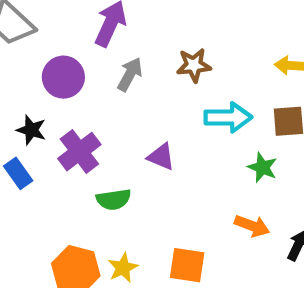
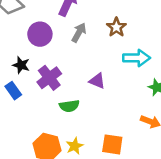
brown star: (194, 65) -> (116, 27), turned -30

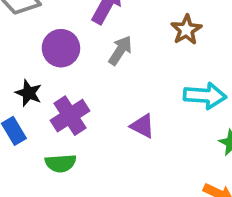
brown star: (116, 27) -> (186, 30), moved
green semicircle: (69, 106) -> (61, 163), moved

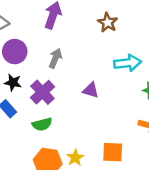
purple circle: (61, 48) -> (15, 52), moved
gray arrow: (120, 50) -> (55, 58), moved

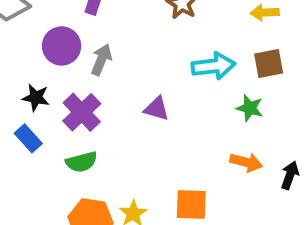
purple circle: (15, 52) -> (62, 46), moved

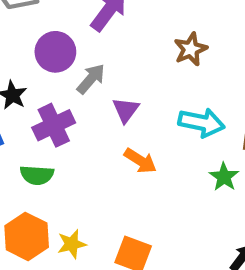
purple triangle: (157, 109) -> (126, 110), moved, turned 32
orange arrow: (246, 162) -> (140, 161), moved

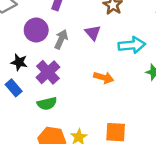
purple triangle: (126, 110) -> (93, 33), moved

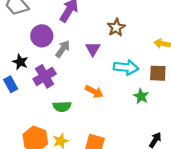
green semicircle: (47, 104) -> (62, 107), moved

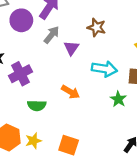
brown star: (116, 27) -> (97, 27), turned -30
purple circle: (42, 36) -> (21, 20), moved
gray arrow: (63, 49) -> (52, 35), moved

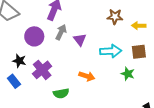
purple circle: (21, 20) -> (34, 36), moved
brown star: (97, 27) -> (115, 17), moved

